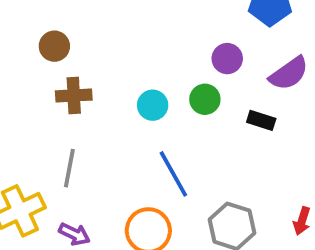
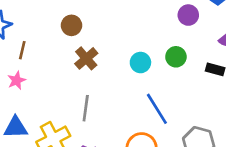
purple circle: (227, 59) -> (188, 15), moved
brown cross: (74, 95) -> (86, 58), turned -35

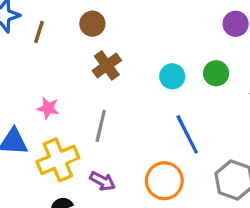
brown line: (22, 50) -> (39, 32), moved
pink star: (17, 80) -> (48, 108), moved, turned 30

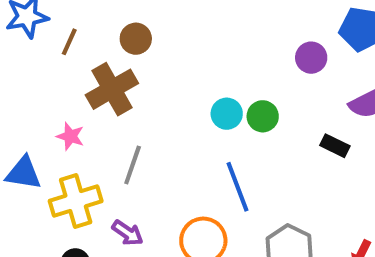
brown cross: (107, 65) -> (112, 89), moved, size x1.4
green circle: (216, 73) -> (263, 116), moved

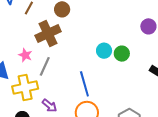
gray line: (133, 165) -> (45, 66), moved
blue line: (237, 187) -> (84, 84), moved

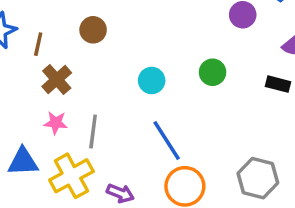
brown cross: (48, 33) -> (57, 80), moved, size x0.7
cyan circle: (104, 51) -> (152, 80), moved

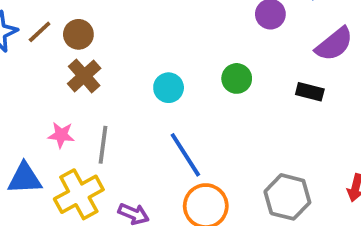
brown circle: (93, 30) -> (78, 34), moved
brown line: (38, 44) -> (40, 32), moved, turned 35
brown cross: (57, 80) -> (84, 76), moved

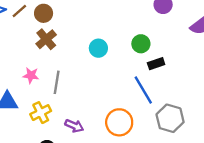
black rectangle: (310, 92) -> (156, 64), moved, turned -35
blue line: (185, 155) -> (143, 90), moved
yellow cross: (79, 194) -> (41, 113), size x0.7

